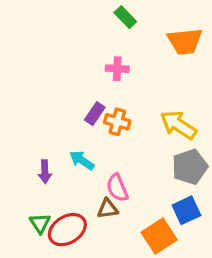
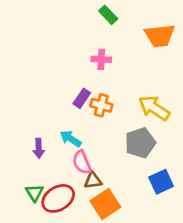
gray pentagon: (190, 167) -> (140, 143), moved
pink semicircle: (117, 188) -> (82, 162), moved
orange square: (159, 236) -> (105, 204), moved

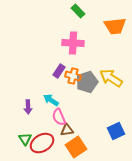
pink cross: (101, 59) -> (73, 43), size x1.5
gray pentagon: (140, 143) -> (87, 82), moved

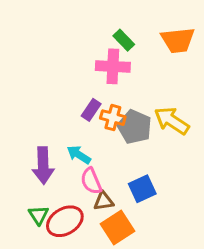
green rectangle: (78, 11) -> (124, 40), moved
gray pentagon: (87, 82) -> (135, 127), turned -30
purple arrow: (28, 107) -> (43, 166), size x1.6
blue square: (116, 131) -> (142, 189), moved

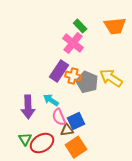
pink cross: (113, 66) -> (73, 43), turned 35
purple rectangle: (91, 110) -> (59, 71), size x1.5
blue square: (142, 189) -> (76, 121), moved

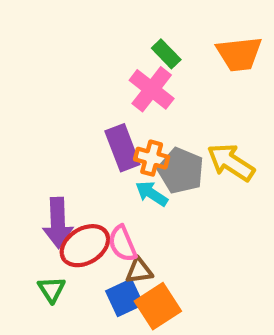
purple rectangle: (59, 71) -> (122, 148), turned -55
cyan arrow: (51, 100) -> (152, 194), moved
blue square: (76, 121) -> (124, 298), moved
red ellipse: (42, 143) -> (85, 246), moved

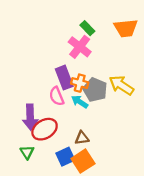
pink semicircle: (122, 244) -> (57, 96), moved
brown triangle: (139, 271) -> (82, 138), moved

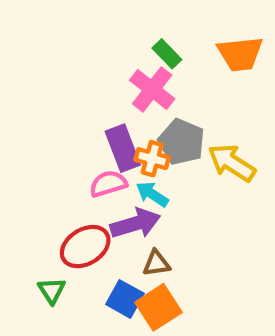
gray pentagon: (95, 90) -> (181, 142), moved
pink semicircle: (57, 96) -> (108, 184), turned 96
purple arrow: (30, 117) -> (135, 224), moved, turned -105
blue square: (65, 157) -> (125, 299), turned -36

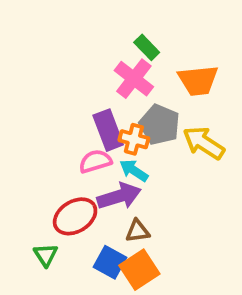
orange trapezoid: (240, 54) -> (198, 80), moved

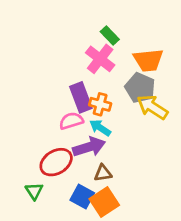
gray pentagon: (160, 125) -> (140, 88), moved

